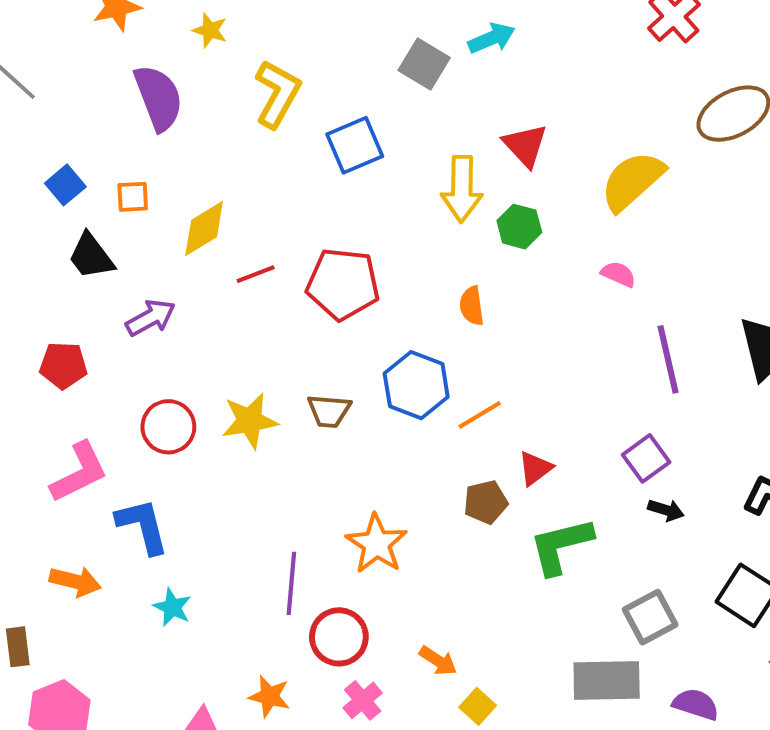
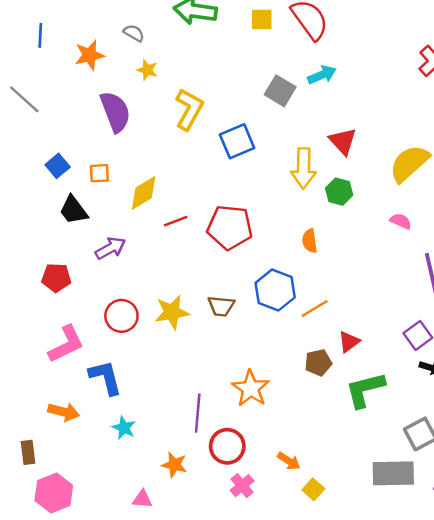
orange star: (269, 696) -> (174, 465), moved

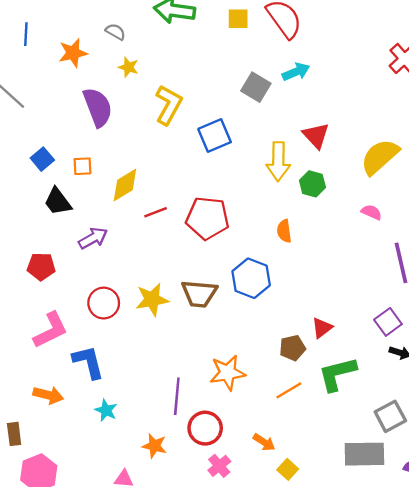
brown trapezoid: (221, 306) -> (199, 294), size x1.4
orange line: (315, 308) -> (289, 390), moved
orange star: (251, 388) -> (228, 373), turned 30

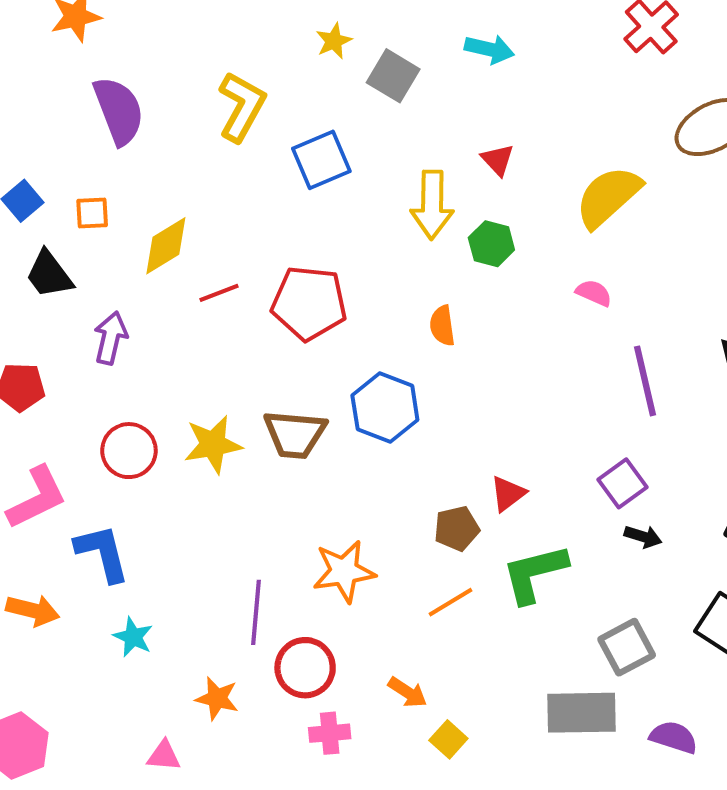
yellow star: (128, 67) -> (334, 41), moved, turned 30
cyan arrow: (296, 72) -> (489, 49), moved, turned 36
red triangle: (316, 136) -> (498, 160), size x0.7
purple arrow: (93, 238) -> (111, 338), turned -48
pink cross: (219, 466) -> (330, 733), turned 35

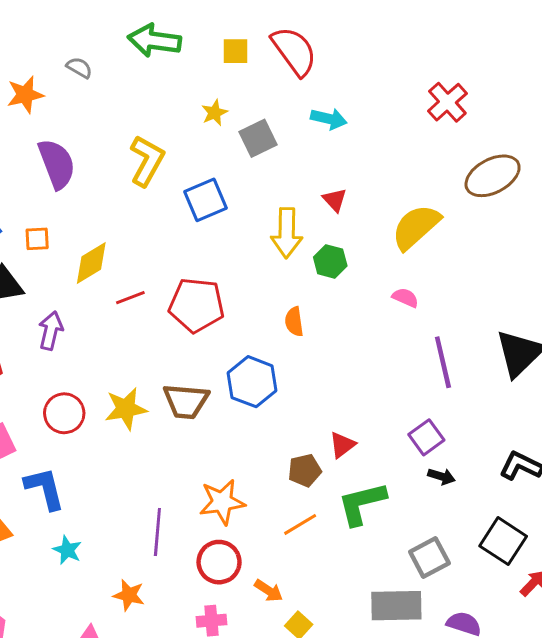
gray square: (393, 76) -> (258, 138), turned 33
red circle: (305, 668) -> (219, 562), moved

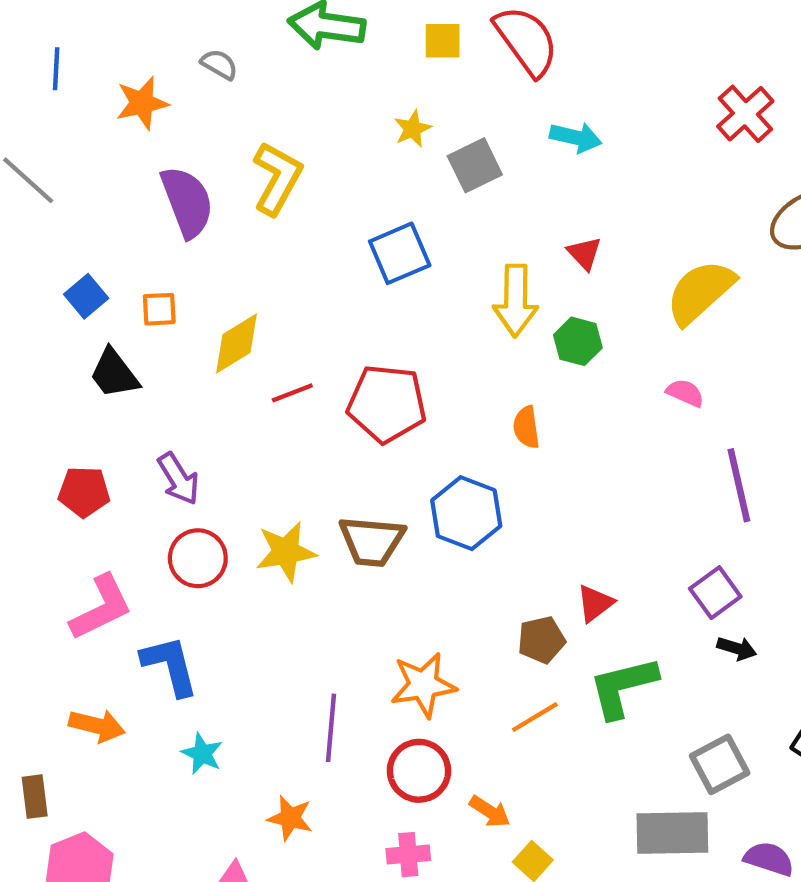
yellow L-shape: (147, 161) -> (277, 178), moved
purple arrow: (51, 331) -> (179, 479), moved, turned 135

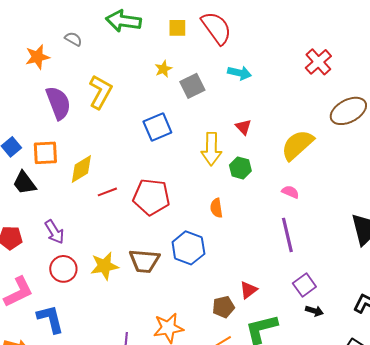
orange square: (159, 309) -> (45, 153), size x1.5
purple line: (739, 485) -> (287, 235), moved

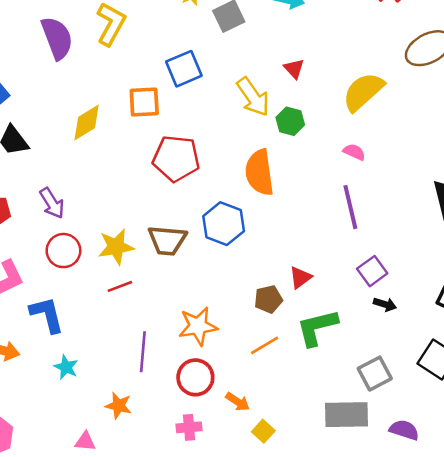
yellow arrow: (211, 149) -> (253, 97), turned -36
orange square: (45, 153) -> (144, 102), moved
red line: (107, 192) -> (120, 286), moved
orange semicircle: (216, 208) -> (259, 172), size x1.8

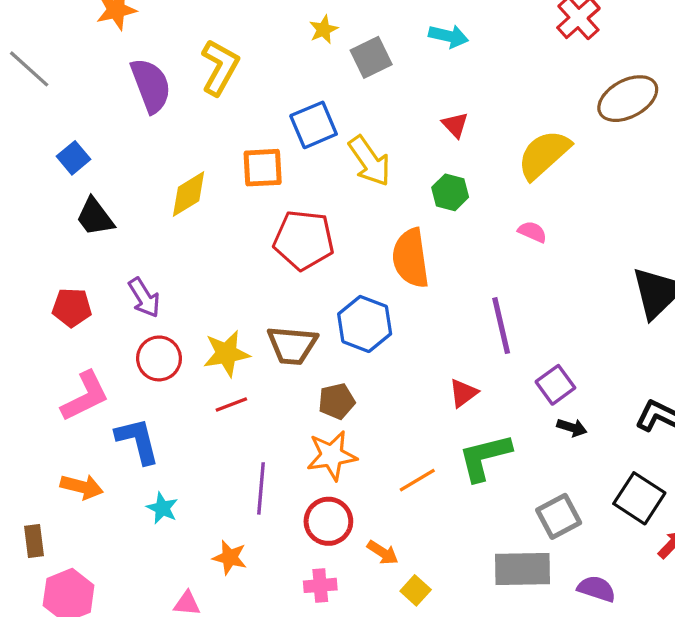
yellow arrow: (253, 97) -> (370, 161), moved
purple line: (350, 207) -> (501, 326), moved
brown pentagon: (268, 299) -> (337, 401), moved

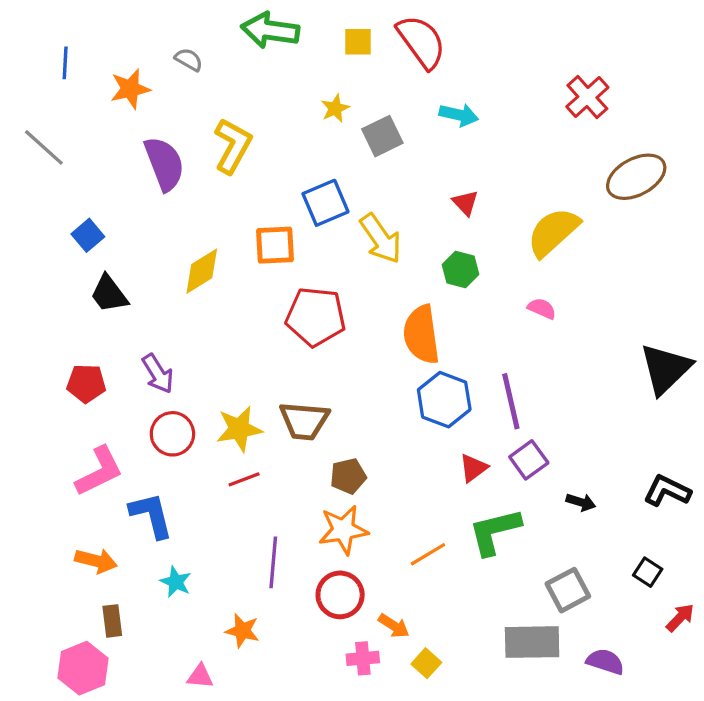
blue hexagon: (365, 324) -> (444, 400), moved
purple square: (555, 385) -> (529, 460), moved
black square: (639, 498) -> (648, 572), size x0.6
brown rectangle: (34, 541) -> (112, 621), moved
pink cross: (320, 585) -> (363, 658), moved

